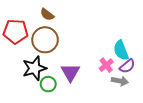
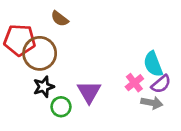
brown circle: (45, 40) -> (40, 53), moved
black star: (34, 68) -> (44, 87), size x0.7

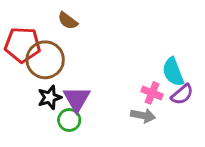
pink cross: (134, 83) -> (152, 93), turned -30
purple triangle: (89, 92) -> (77, 99), moved
gray arrow: (152, 103) -> (143, 116), moved

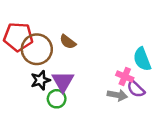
brown semicircle: (68, 21) -> (68, 42), moved
purple semicircle: (182, 94) -> (136, 89), moved, turned 84

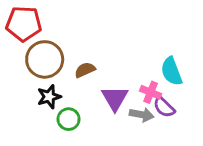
red pentagon: (18, 37) -> (24, 24), moved
brown semicircle: (68, 42) -> (85, 70), moved, turned 119
purple triangle: (63, 81) -> (115, 98), moved

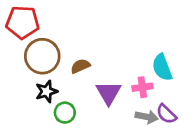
pink cross: (151, 92) -> (142, 87), turned -30
purple semicircle: (164, 107) -> (166, 114), moved
gray arrow: (142, 115) -> (147, 117), moved

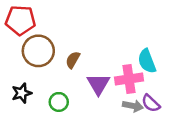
brown semicircle: (80, 66) -> (73, 60), turned -36
pink cross: (142, 87) -> (129, 79), size x1.5
black star: (46, 91) -> (22, 93), moved

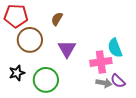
brown semicircle: (73, 60) -> (57, 19), moved
purple triangle: (98, 84) -> (67, 49), moved
green circle: (59, 102) -> (46, 80), size x1.6

